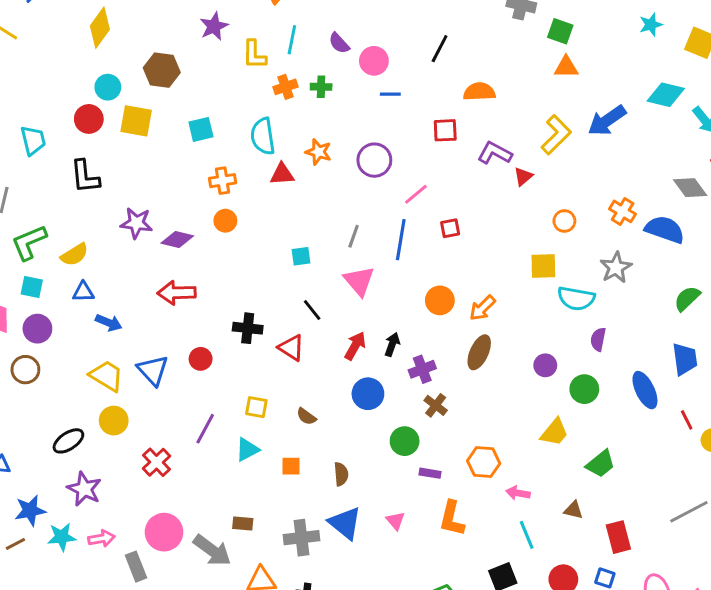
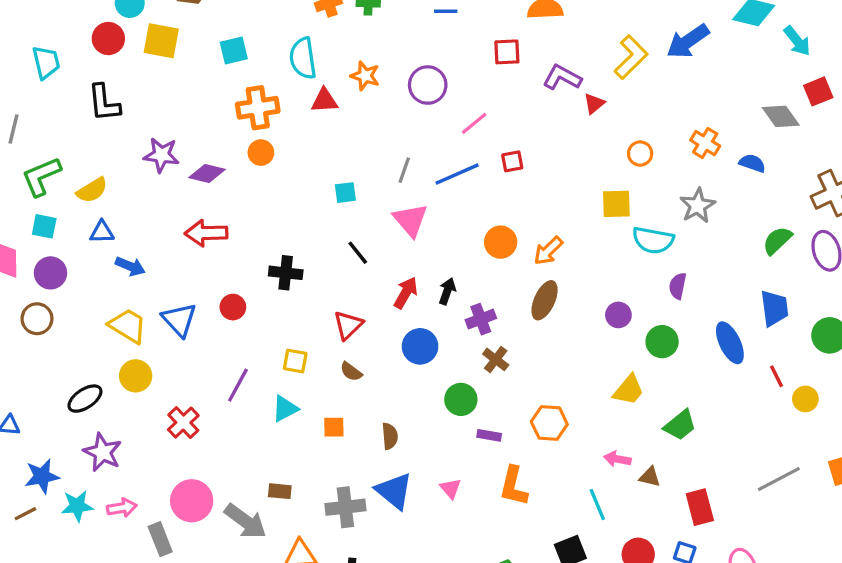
orange cross: (223, 181) -> (258, 108), size x1.4
blue semicircle: (665, 229) -> (752, 163), size x0.6
blue line: (401, 240) -> (457, 174), turned 57
red triangle: (291, 348) -> (348, 325), moved, turned 44
pink arrow: (518, 493) -> (617, 459), moved

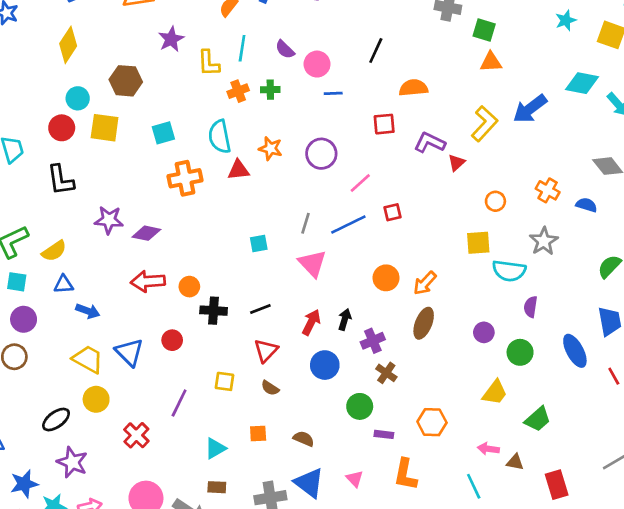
orange circle: (261, 153) -> (189, 287), moved
black line: (358, 253) -> (260, 309), moved, turned -70
cyan triangle: (285, 409) -> (215, 448), moved
brown semicircle: (390, 436) -> (304, 439), turned -60

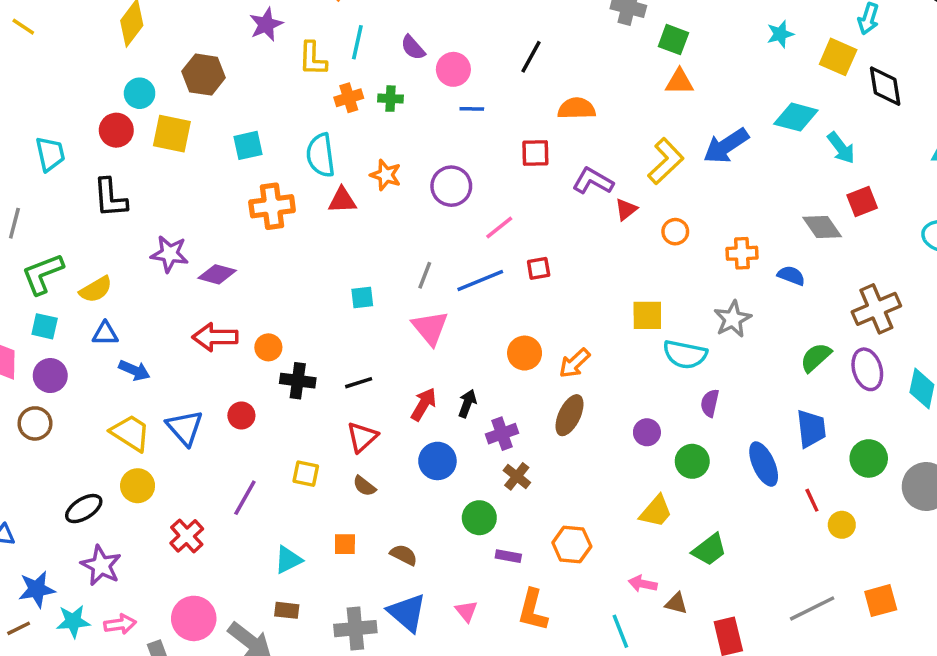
orange cross: (548, 190) -> (742, 253), turned -35
orange circle: (495, 201) -> (675, 232), moved

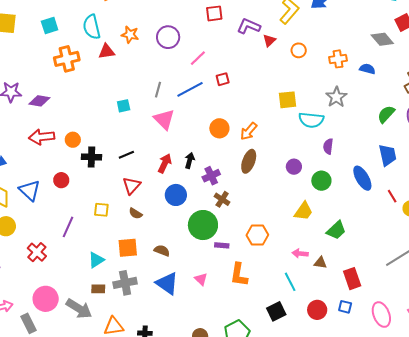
green circle: (479, 518) -> (203, 225), size x1.5
orange square: (345, 544) -> (128, 248), size x1.5
gray cross: (355, 629) -> (125, 283), moved

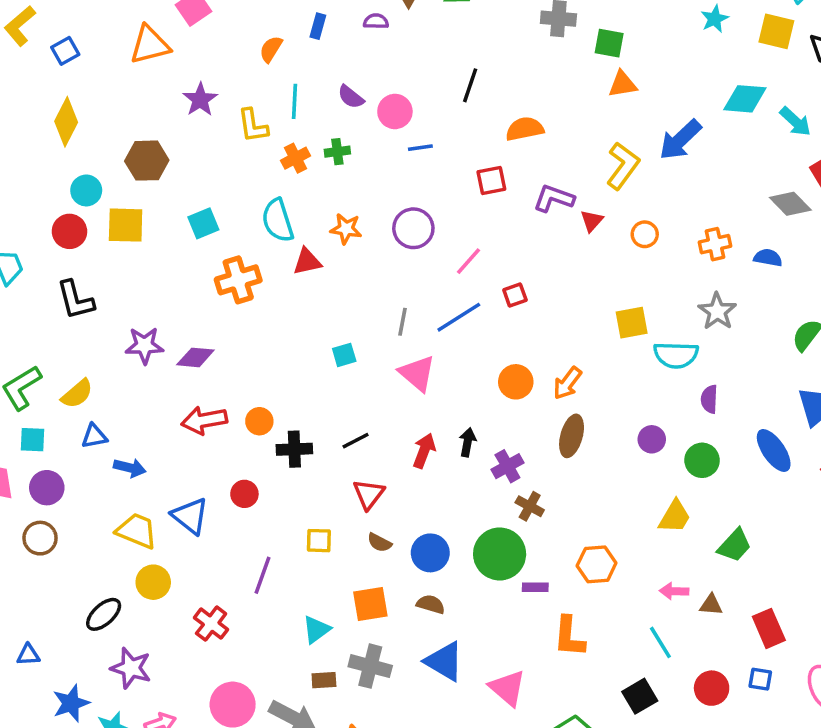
blue circle: (176, 195) -> (430, 553), moved
pink triangle: (201, 279) -> (508, 688), moved, size x1.6
gray cross: (125, 283) -> (370, 666), turned 30

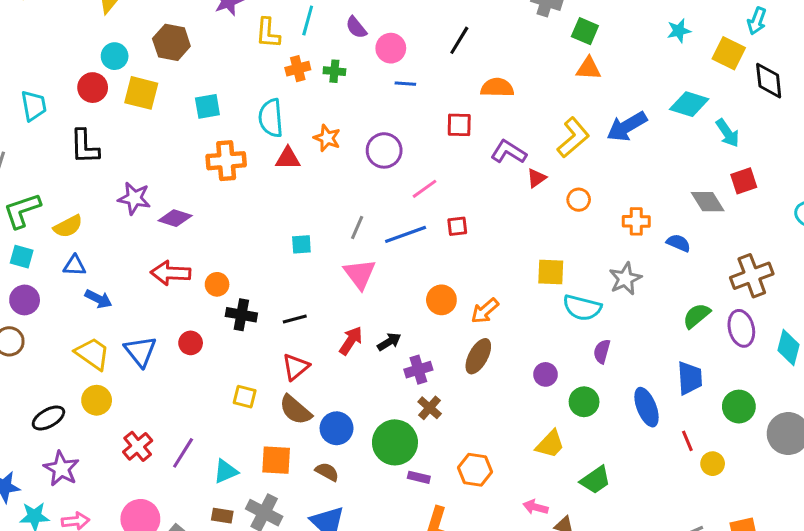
black arrow: (468, 442) -> (389, 342), turned 35
brown semicircle: (379, 543) -> (295, 410), size x1.6
purple line: (262, 575) -> (183, 453), moved

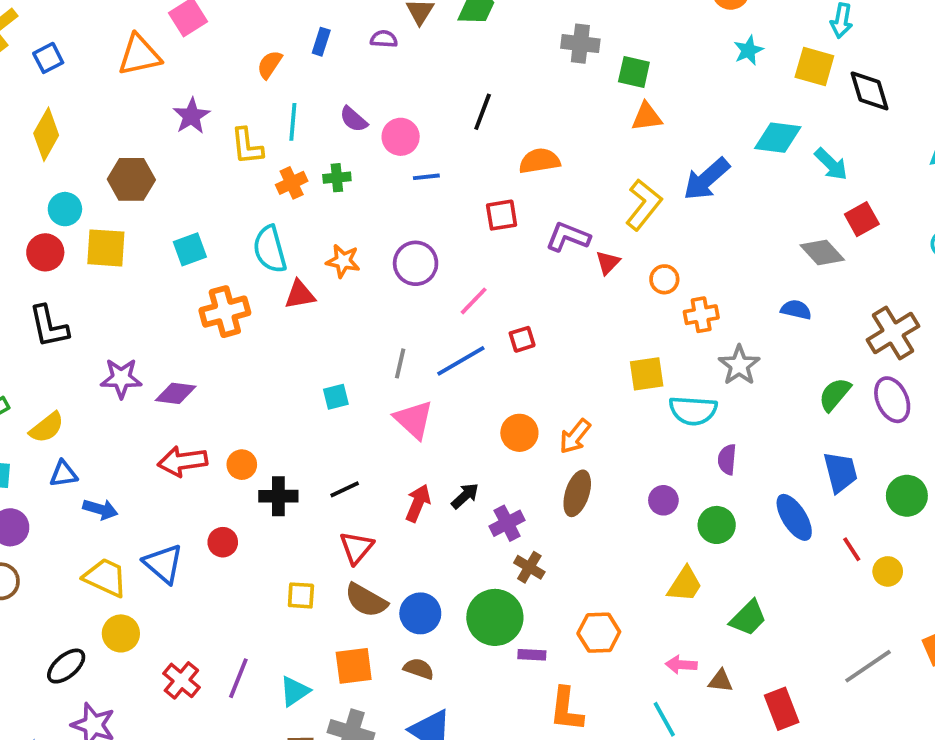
orange cross: (636, 221) -> (701, 315), moved

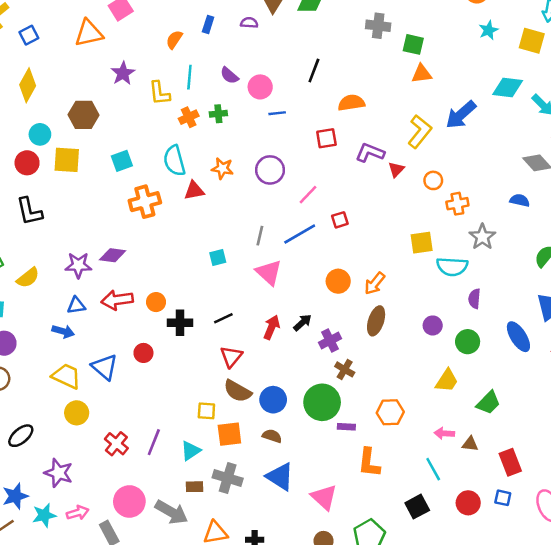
purple star: (121, 378) -> (78, 265), moved
blue triangle: (63, 474) -> (76, 305), moved
yellow square: (301, 595) -> (206, 411), moved
black ellipse: (66, 666) -> (21, 436), moved

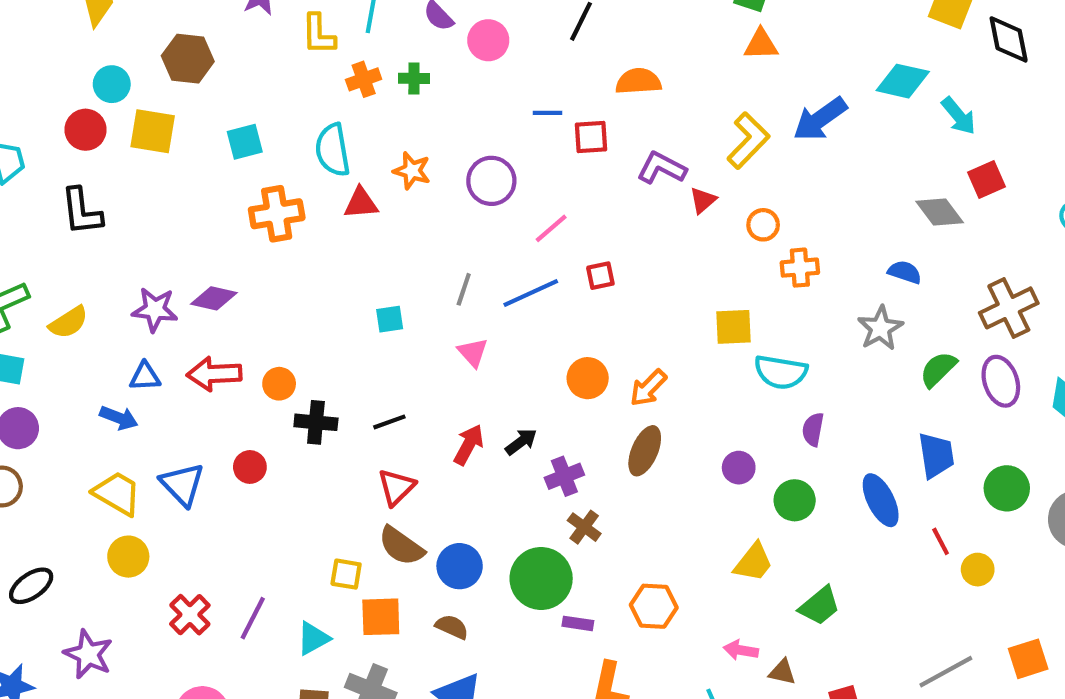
blue line: (277, 113) -> (547, 113), moved
gray star: (482, 237) -> (880, 328), moved
pink triangle: (269, 273) -> (473, 352), size x0.7

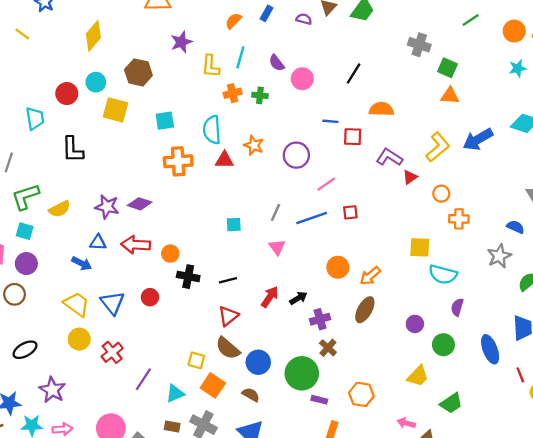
red circle: (86, 130) -> (67, 94), moved
red cross: (190, 615) -> (112, 352), moved
orange square: (381, 617) -> (213, 385), turned 30

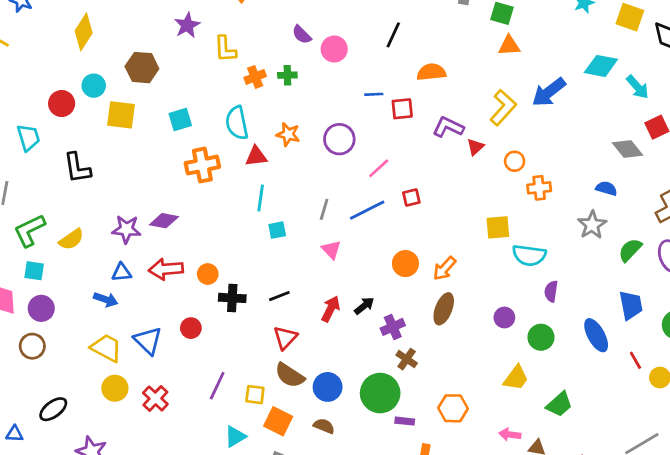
cyan line: (240, 57) -> (261, 198), moved
purple line: (143, 379) -> (217, 386), moved

